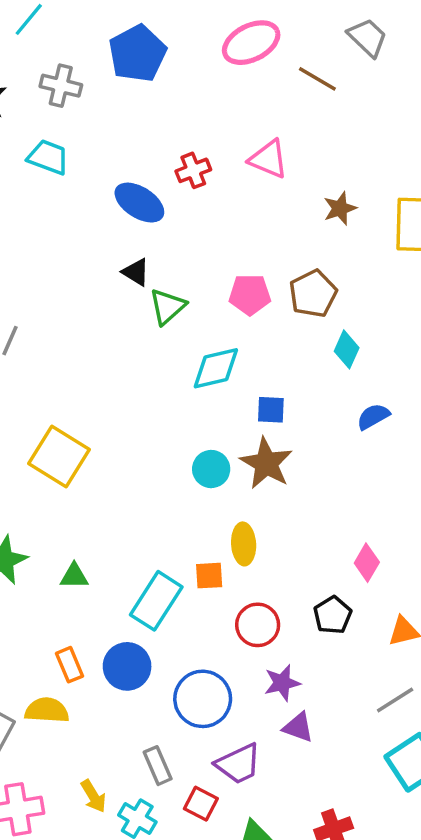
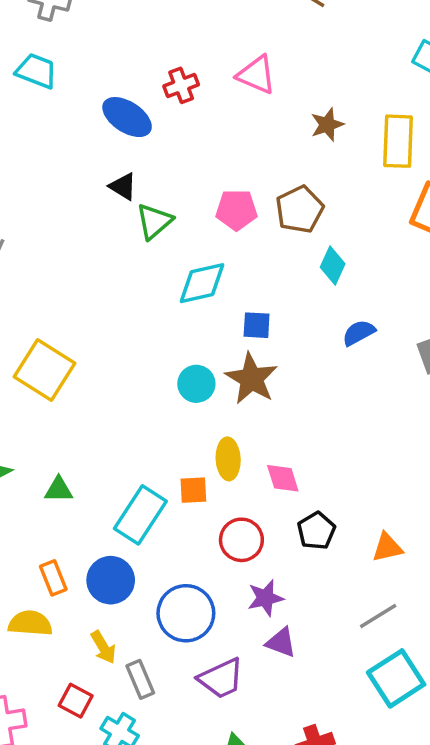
pink diamond: (367, 563) -> (283, 478), moved, turned -48
yellow arrow: (93, 796) -> (103, 647), moved
red square: (201, 804) -> (76, 701), moved

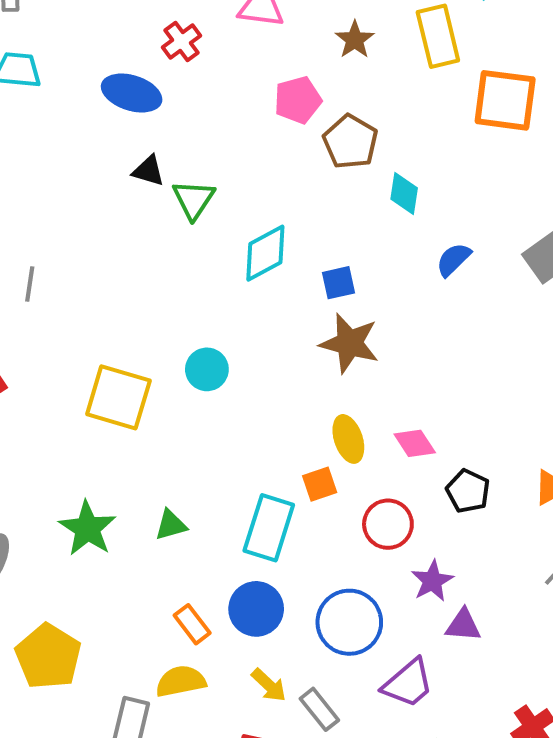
pink pentagon: (236, 210) -> (298, 100), moved
cyan circle: (196, 384) -> (207, 369), moved

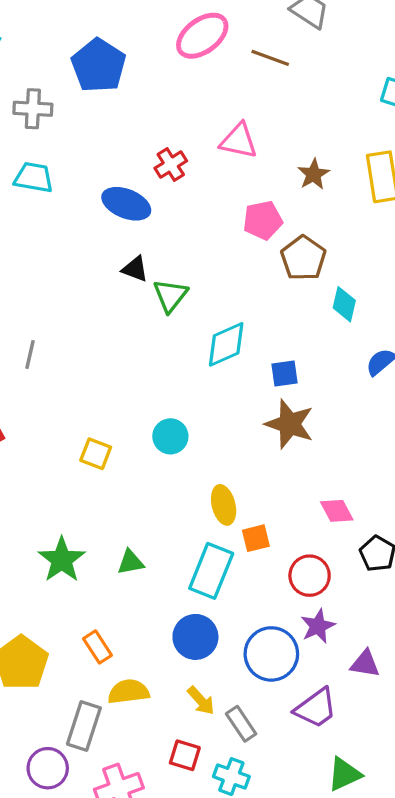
yellow square: (118, 397) -> (96, 454), size x0.6
yellow ellipse: (348, 439) -> (224, 505), moved
purple star: (432, 581) -> (318, 626), moved
orange rectangle: (192, 624) -> (98, 647), moved

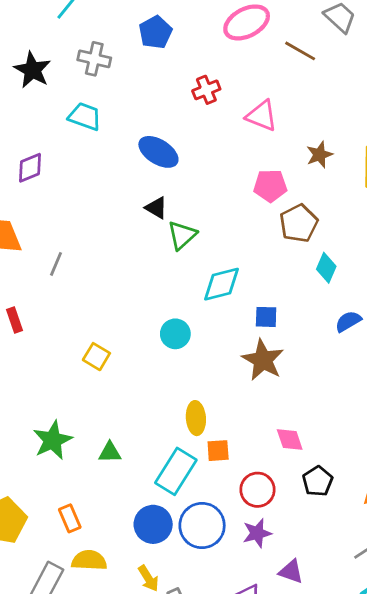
blue pentagon: (99, 66) -> (155, 32), size x0.7
red cross: (171, 165) -> (206, 90), moved
cyan circle: (170, 436) -> (175, 334), moved
blue circle: (271, 654) -> (202, 526), moved

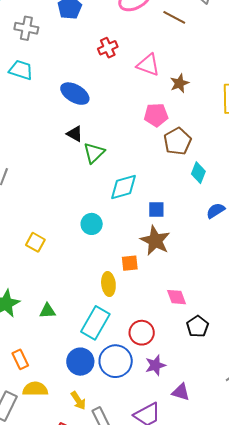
brown star: (319, 155) -> (179, 83), moved
orange square: (218, 451) -> (130, 263), moved
red circle: (257, 490) -> (142, 333), moved

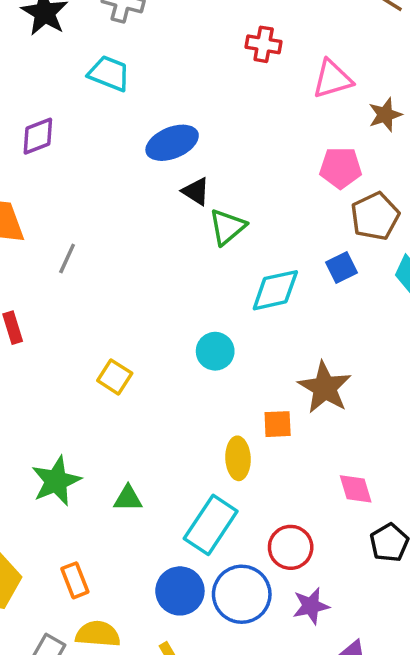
red cross: (108, 48) -> (264, 44), turned 30
pink triangle: (148, 65) -> (332, 79), turned -40
blue ellipse: (75, 94) -> (172, 143), moved, turned -56
blue square: (156, 210) -> (341, 268), moved, turned -30

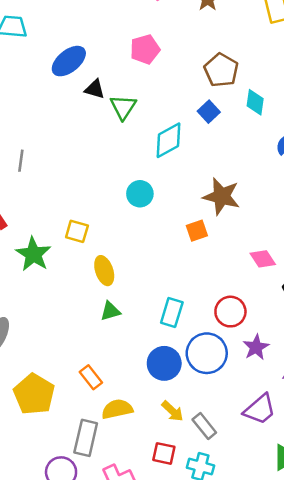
pink pentagon: (341, 168) -> (145, 49), moved
yellow ellipse: (238, 458) -> (104, 271), moved
green star: (56, 481) -> (33, 254), moved
cyan rectangle: (211, 525) -> (172, 312), size x0.7

